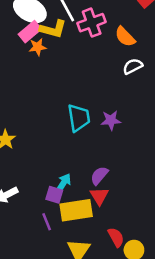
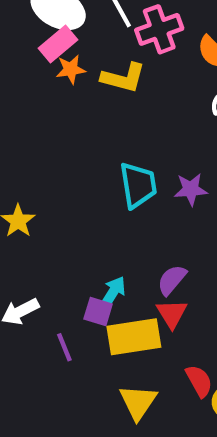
yellow L-shape: (53, 29) -> (123, 78), moved
purple line: (47, 222) -> (64, 347), moved

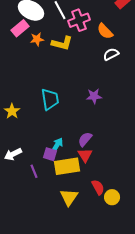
pink rectangle: (58, 44) -> (20, 28), moved
cyan trapezoid: (138, 185) -> (50, 99), moved

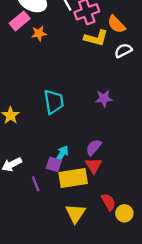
yellow L-shape: (62, 43) -> (96, 38), moved

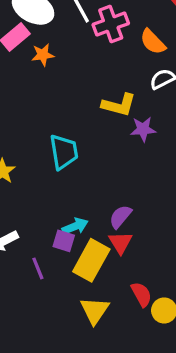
yellow L-shape: (96, 38) -> (119, 105), moved
purple star: (104, 98) -> (143, 129), moved
cyan arrow: (62, 154) -> (75, 226), turned 36
yellow rectangle: (73, 178) -> (91, 260), turned -52

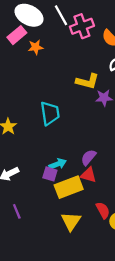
red triangle: (120, 242) -> (89, 175), turned -42
yellow rectangle: (91, 260) -> (69, 187), turned 40
purple line: (38, 268) -> (17, 211), moved

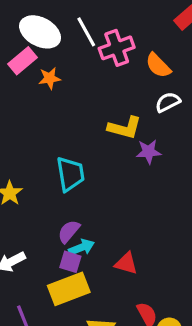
purple semicircle: (89, 157) -> (69, 231), moved
yellow rectangle: (69, 187) -> (69, 289), moved

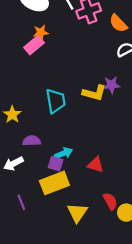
pink rectangle: (22, 61) -> (34, 45), moved
yellow L-shape: (125, 128) -> (94, 93), moved
purple semicircle: (69, 231) -> (32, 141), moved, turned 48

